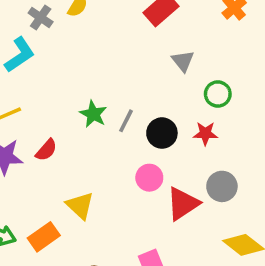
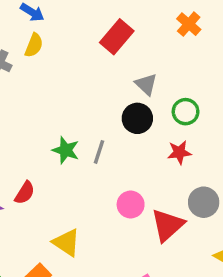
black circle: (162, 133) -> (137, 118), moved

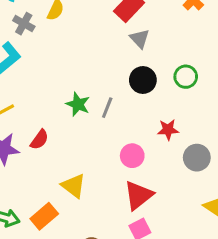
gray triangle: (146, 84) -> (140, 39), moved
red star: (179, 152) -> (168, 130), moved
red triangle: (168, 225) -> (138, 195), moved

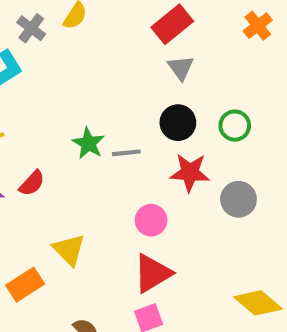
gray line: (107, 108) -> (126, 153), turned 55
red star: (168, 130) -> (190, 173), moved, size x1.4
gray circle: (197, 158) -> (238, 199), moved

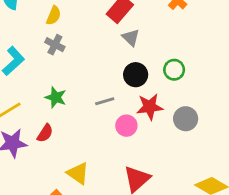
gray cross: (31, 28) -> (55, 45), moved
green star: (88, 143) -> (56, 97), moved
pink circle: (151, 220) -> (126, 126), moved

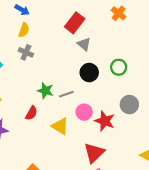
green star: (56, 97) -> (45, 91), moved
red star: (150, 107) -> (105, 121), moved, turned 30
red semicircle: (45, 133) -> (31, 113), moved
yellow triangle: (78, 173) -> (60, 126), moved

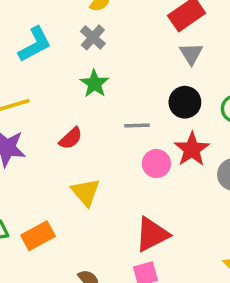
green star: (45, 91) -> (94, 84), moved
red star: (105, 121) -> (192, 149), moved
yellow triangle: (60, 126) -> (86, 192), moved

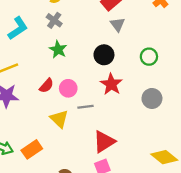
black circle: (185, 102) -> (104, 55), moved
gray line: (137, 125) -> (85, 107), moved
red star: (192, 149) -> (111, 84), moved
pink circle: (156, 164) -> (68, 88), moved

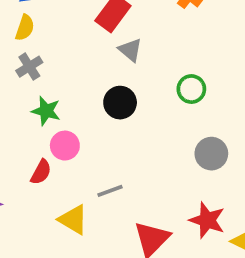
gray cross: (54, 20) -> (29, 67), turned 35
red star: (111, 84) -> (207, 220), moved
pink circle: (68, 88) -> (65, 146), moved

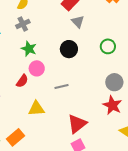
gray line: (110, 191) -> (61, 86), moved
yellow triangle: (73, 220) -> (36, 108), turned -42
red star: (207, 220) -> (112, 105), moved

